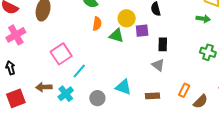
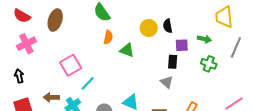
yellow circle: (127, 18) -> (149, 28), moved
green arrow: (203, 19) -> (204, 39), moved
purple square: (142, 31) -> (182, 45), moved
green cross: (208, 52) -> (209, 64), moved

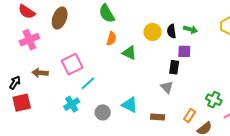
green arrow: (204, 39) -> (191, 29), moved
green cross: (209, 64) -> (214, 100), moved
black arrow: (19, 76) -> (15, 83), moved, turned 40
brown arrow: (51, 97) -> (40, 73), moved

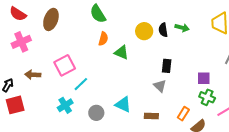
purple square: (184, 51) -> (204, 78), moved

